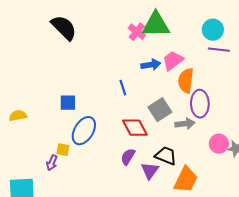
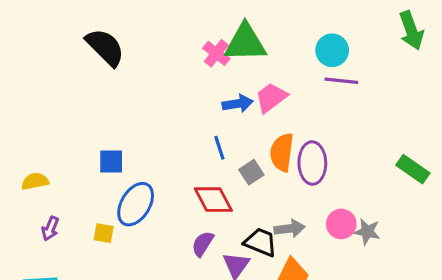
orange semicircle: (186, 81) -> (282, 152), moved
blue line: (123, 88) -> (219, 148), moved
gray square: (160, 110) -> (251, 172), size x0.7
gray arrow: (185, 124) -> (289, 229), moved
purple arrow: (52, 163) -> (50, 229), moved

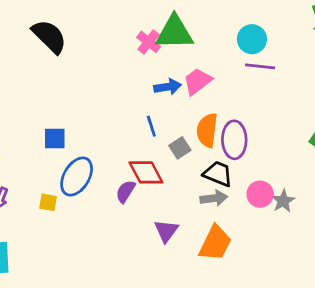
gray star: (367, 232) -> (283, 201), turned 30
black trapezoid: (261, 242) -> (218, 174), moved
purple semicircle: (203, 244) -> (126, 191), moved

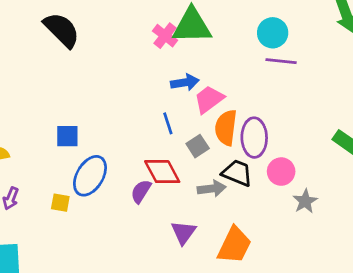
pink trapezoid: (198, 81) -> (209, 99), moved
pink circle: (260, 194) -> (281, 172), moved
gray arrow: (214, 198) -> (212, 189), moved

